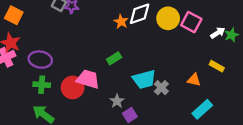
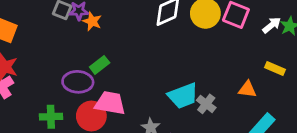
orange star: (121, 22) -> (92, 21), moved
green rectangle: (114, 58) -> (100, 65), moved
purple ellipse: (40, 60) -> (78, 82), moved

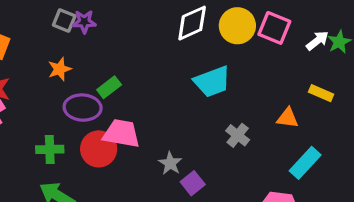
orange star: (92, 21) -> (60, 69), moved, turned 30
cyan trapezoid: (183, 96) -> (212, 82), moved

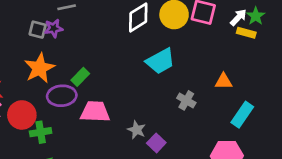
orange star: (60, 69) -> (39, 68), size x1.6
yellow rectangle: (321, 93) -> (246, 33), moved
red circle: (99, 149) -> (22, 115), moved

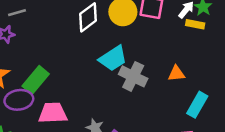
green rectangle: (80, 77) -> (36, 80), size x1.5
gray cross: (186, 100) -> (133, 76), moved, size x1.5

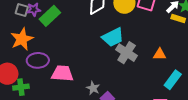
green rectangle: (36, 80) -> (50, 16), moved

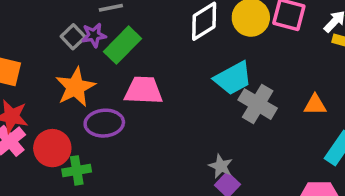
gray square: (22, 10) -> (73, 37), turned 32
pink trapezoid: (62, 73) -> (143, 90), moved
gray star: (93, 88) -> (221, 166), moved

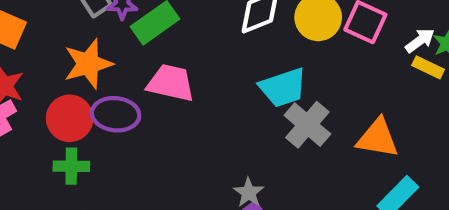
orange triangle: (315, 105) -> (378, 138), size x1.5
red circle: (52, 148) -> (70, 118), moved

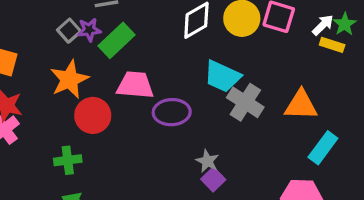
cyan trapezoid: (283, 88) -> (222, 76), turned 51
purple ellipse: (116, 114) -> (172, 112), moved
red circle: (70, 118) -> (93, 115), moved

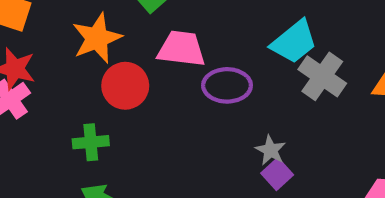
cyan trapezoid: (222, 76) -> (294, 42), turned -66

